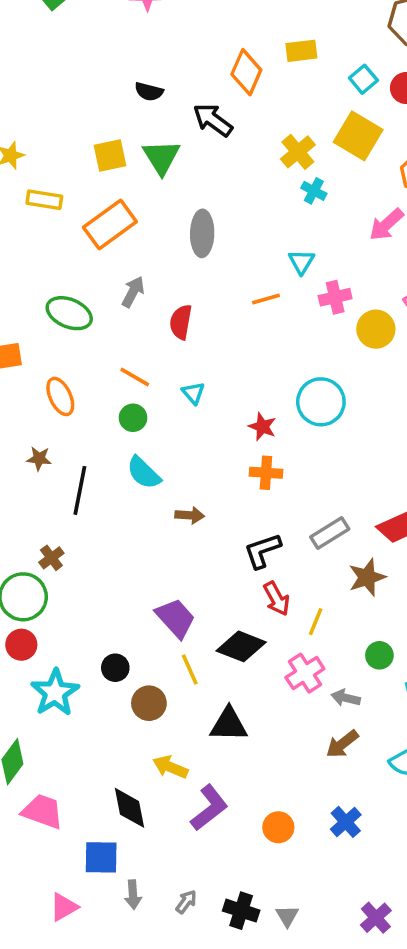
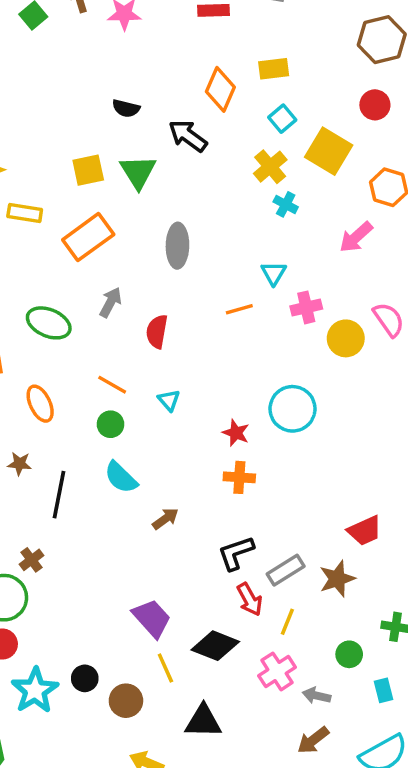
cyan square: (363, 79) -> (282, 119), moved
brown arrow: (190, 515) -> (165, 519), turned -40
gray rectangle: (330, 533) -> (286, 570), moved
black circle: (115, 668) -> (85, 678), moved

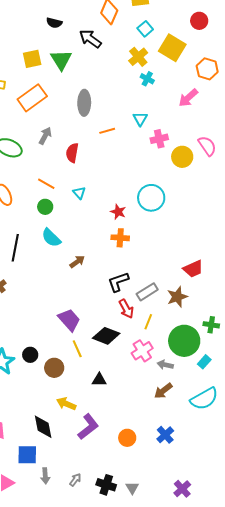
orange line: (239, 309) -> (107, 131), moved
green circle: (349, 654) -> (184, 341), size x2.0
cyan rectangle: (384, 690) -> (204, 362), turned 56
black triangle: (203, 721) -> (99, 380), size x0.7

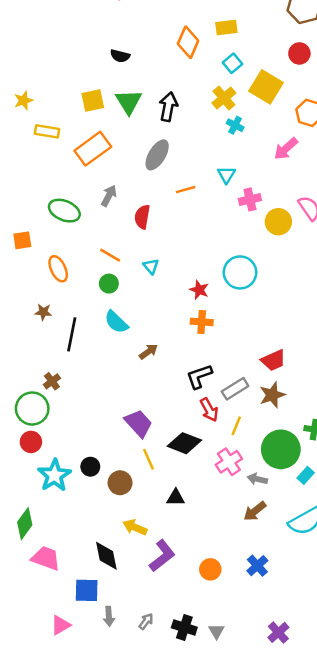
black arrow: (90, 39) -> (168, 107), moved, turned 65
gray ellipse: (84, 103) -> (157, 155), turned 30
red trapezoid: (193, 269) -> (273, 360), moved

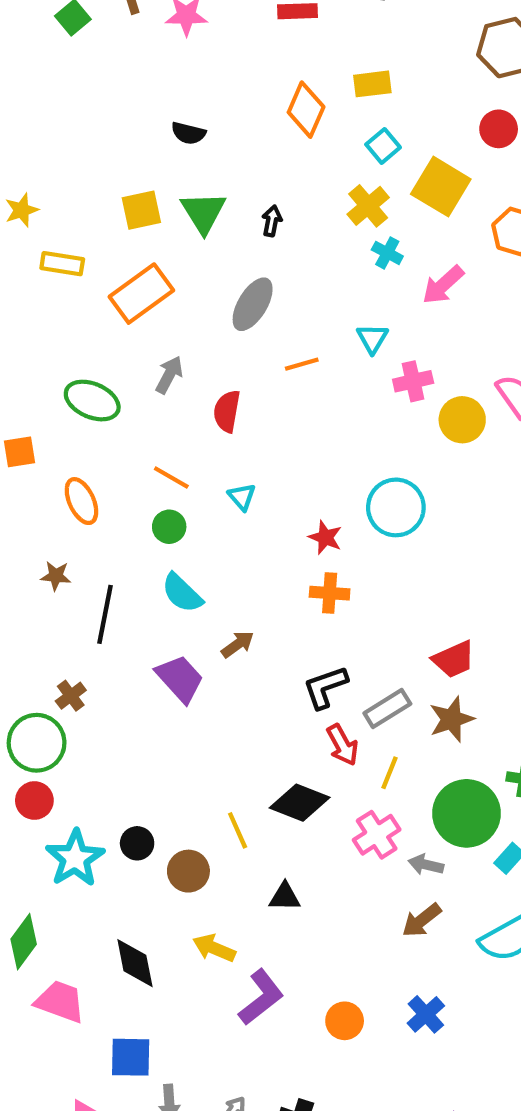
black arrow: (168, 107) -> (272, 221), size x0.6
pink arrow: (286, 149) -> (443, 285), moved
purple trapezoid: (139, 423) -> (180, 679), moved
black diamond: (106, 556) -> (135, 963), moved

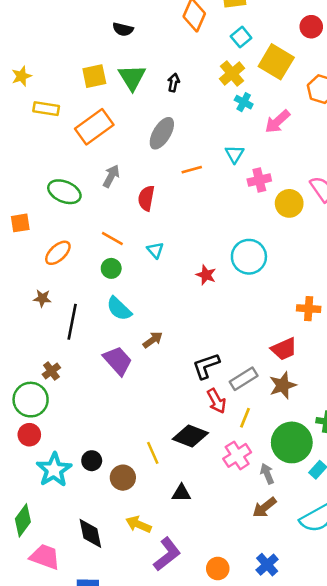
orange ellipse: (81, 501) -> (58, 253), turned 72
orange cross: (330, 593) -> (309, 309), moved
gray arrow: (426, 865) -> (267, 474), turned 54

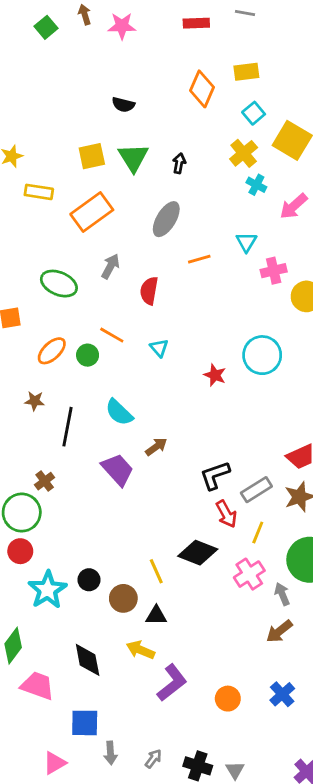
green circle: (111, 268) -> (88, 355), moved
black triangle: (181, 493) -> (156, 616), moved

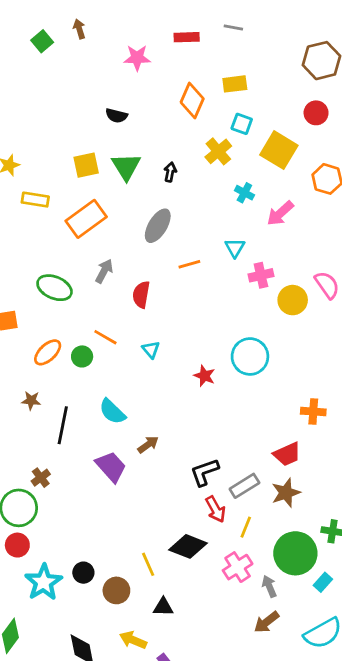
pink star: (122, 26) -> (137, 58), moved
cyan square: (254, 113) -> (242, 124), turned -30
yellow cross: (244, 153) -> (218, 151), moved
black triangle: (156, 616) -> (163, 607), moved

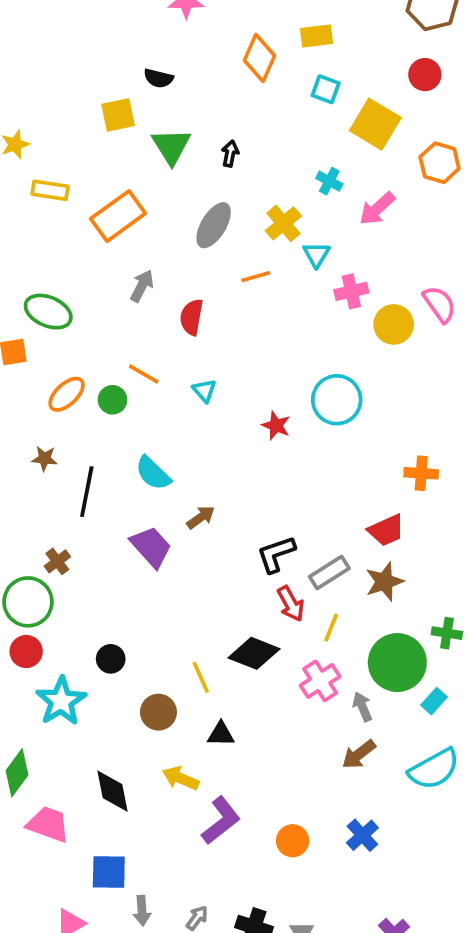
yellow cross: (218, 151) -> (283, 223), moved
yellow square: (86, 165) -> (118, 115), moved
green ellipse: (55, 288) -> (48, 312), moved
black circle: (83, 573) -> (111, 659), moved

